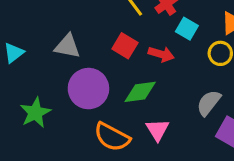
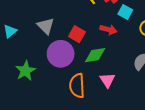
gray triangle: (67, 46) -> (46, 26), turned 36
red square: (125, 46) -> (77, 34), moved
orange semicircle: (112, 137) -> (77, 86), turned 60

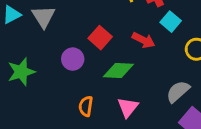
gray triangle: (46, 26) -> (43, 17), moved
purple circle: (61, 54) -> (73, 59), size x0.6
orange semicircle: (77, 86) -> (86, 106), size x0.6

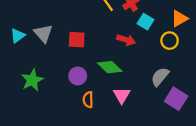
red square: (100, 38) -> (77, 40), moved, turned -30
purple circle: (73, 59) -> (78, 76), moved
green diamond: (118, 71) -> (110, 67), turned 50

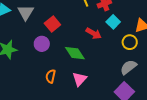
red square: (77, 40) -> (52, 24), turned 35
purple circle: (78, 76) -> (42, 44), moved
gray semicircle: (160, 77) -> (128, 67), moved

